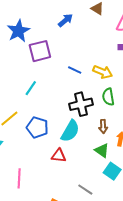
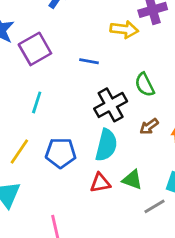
yellow arrow: (103, 72) -> (124, 29), moved
brown arrow: (103, 126) -> (149, 126), turned 72
green triangle: (102, 151) -> (132, 180), moved
gray line: (85, 190) -> (154, 206), moved, turned -49

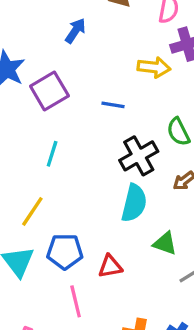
blue pentagon: (61, 153) -> (65, 251), moved
red triangle: (100, 183) -> (110, 266), moved

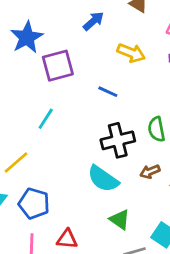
yellow arrow: (154, 67) -> (131, 53), moved
cyan semicircle: (134, 203) -> (103, 179), turned 96
red triangle: (110, 266) -> (67, 239), moved

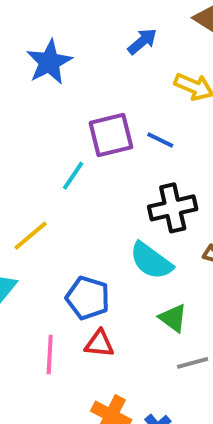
purple square: (58, 66) -> (111, 135), moved
blue pentagon: (34, 203) -> (88, 298), moved

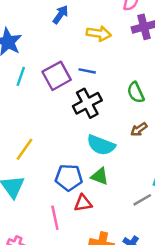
cyan line: (73, 176) -> (21, 76), moved
black cross: (173, 208) -> (87, 103), moved
green triangle: (173, 318) -> (100, 176), moved

